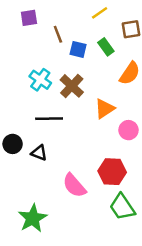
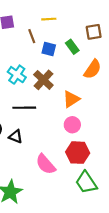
yellow line: (100, 13) -> (49, 19), moved, turned 32
pink circle: (129, 130) -> (72, 125), moved

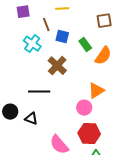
green rectangle: (72, 47) -> (85, 45), moved
cyan cross: (17, 75) -> (32, 44), moved
orange triangle: (71, 99) -> (96, 91), moved

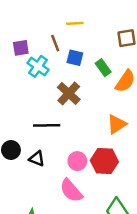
purple square: (23, 12) -> (21, 48), moved
pink circle: (84, 108) -> (77, 161), moved
red hexagon: (89, 134) -> (104, 161), moved

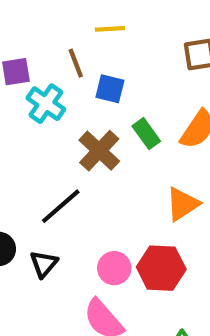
green rectangle: (103, 68) -> (146, 134), moved
black line: (47, 125) -> (61, 206), turned -40
black triangle: (37, 159) -> (44, 264), turned 49

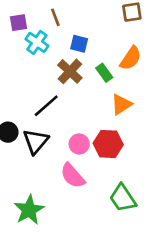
blue square: (110, 89) -> (79, 44), moved
green rectangle: (146, 134) -> (104, 73), moved
black triangle: (44, 264) -> (36, 141), size x1.5

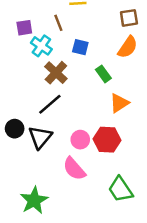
orange semicircle: (131, 58) -> (128, 47), moved
brown cross: (70, 71) -> (56, 73), moved

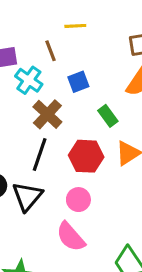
blue square: (80, 47) -> (78, 82), turned -35
black line: (50, 104) -> (40, 155), turned -30
red hexagon: (107, 140) -> (86, 156), moved

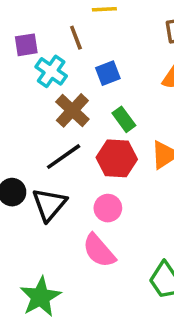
green rectangle: (108, 116) -> (124, 119), moved
black line: (40, 155) -> (64, 157), turned 36

